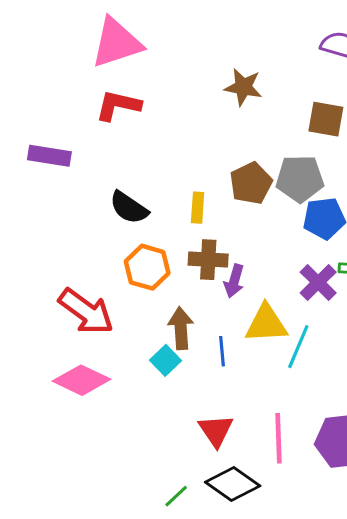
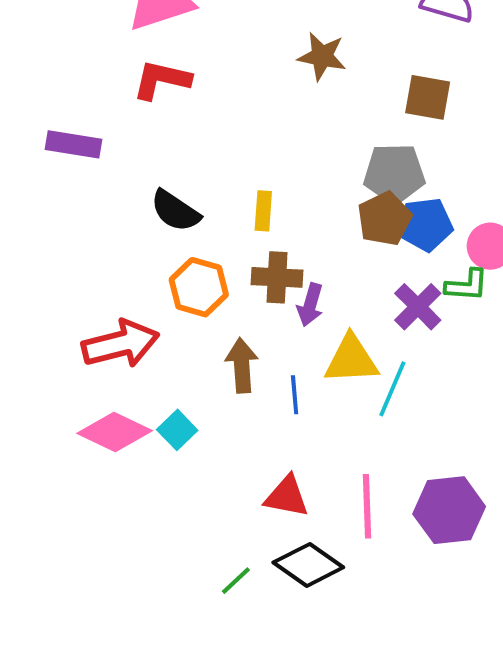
brown pentagon: (251, 183) -> (385, 219), moved
red arrow: (86, 311) -> (120, 344), turned -50
cyan square: (165, 360) -> (177, 430), moved
red triangle: (216, 431) -> (287, 496), turned -45

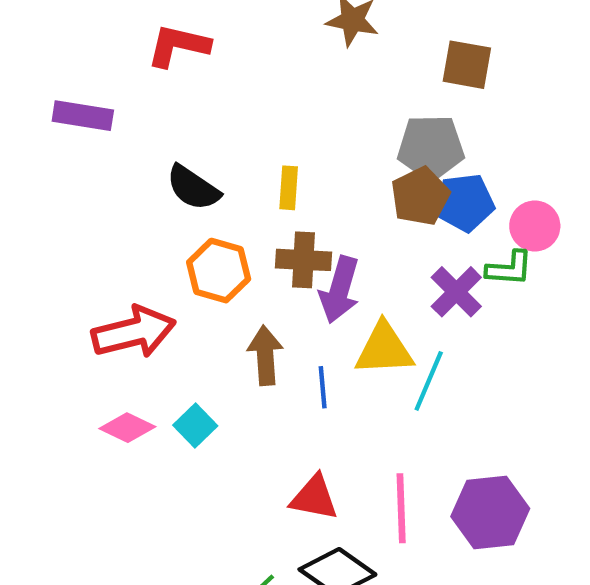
purple arrow: (310, 305) -> (340, 290), size x1.4
pink diamond: (115, 432) -> (127, 428), size x0.7

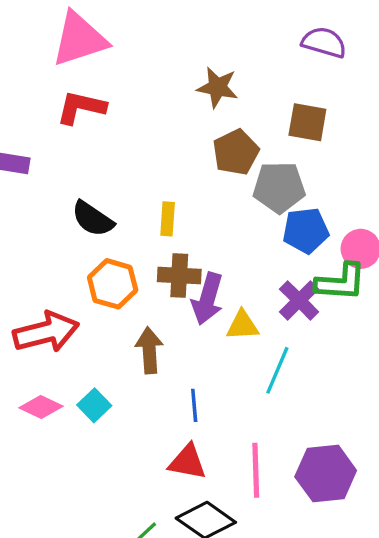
brown pentagon: (420, 196) -> (236, 152), moved
green L-shape: (509, 268) -> (341, 282), size x1.4
yellow triangle: (384, 349) -> (242, 325), moved, size x0.7
blue line: (323, 387) -> (194, 405), moved

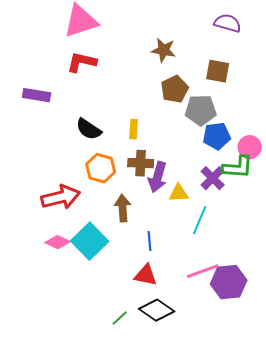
cyan square: (94, 405) -> (90, 241), size x1.8
pink line: (256, 470) -> (203, 271), moved, turned 72

